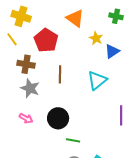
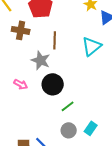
gray star: (30, 88) -> (41, 60), moved
green line: (73, 140) -> (68, 106), turned -48

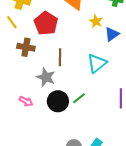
green line: (68, 106) -> (79, 98), moved

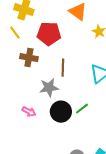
red pentagon: (46, 23) -> (49, 34), turned -30
gray star: (46, 77) -> (49, 88), turned -30

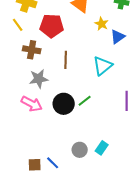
gray star: (49, 88) -> (39, 79), moved
pink arrow: (29, 112) -> (32, 104), size x1.5

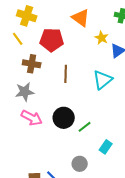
gray star: (39, 79) -> (25, 92), moved
green line: (85, 101) -> (85, 127), moved
cyan rectangle: (102, 148) -> (106, 147), moved

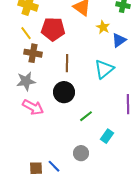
yellow line: (18, 39) -> (26, 33), moved
black circle: (64, 118) -> (64, 92), moved

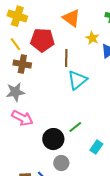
brown line: (67, 63) -> (66, 58), moved
cyan triangle: (104, 69) -> (77, 80), moved
black circle: (64, 92) -> (53, 139), moved
gray circle: (81, 153) -> (61, 163), moved

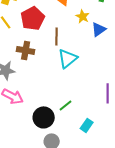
red pentagon: (42, 40) -> (33, 18), turned -30
brown cross: (22, 64) -> (26, 50), moved

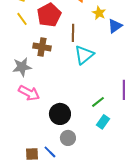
green line: (66, 105) -> (98, 102), moved

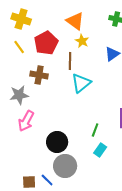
yellow star: (99, 13) -> (82, 41), moved
pink arrow: (29, 93) -> (26, 121), turned 90
green line: (98, 102) -> (95, 130), turned -32
gray circle: (68, 138) -> (65, 166), size x1.5

